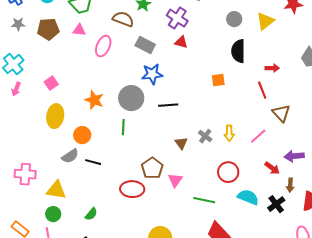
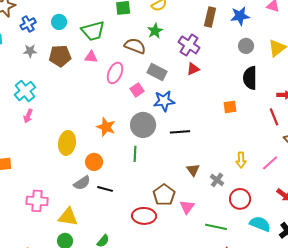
red triangle: (181, 42) -> (193, 69), turned -40
pink square: (51, 83) -> (137, 90), moved
gray cross: (205, 136) -> (217, 180), moved

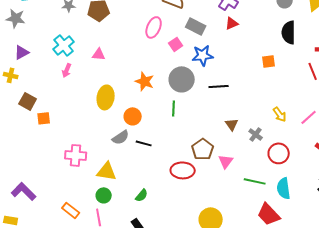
pink triangle: (91, 57) -> (99, 54), moved
yellow arrow: (241, 160) -> (280, 114), turned -35
cyan semicircle: (260, 224) -> (284, 188), moved, turned -120

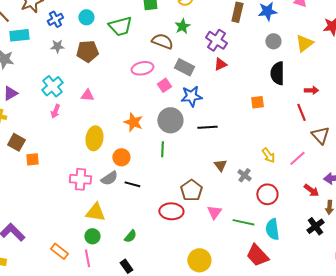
pink ellipse: (154, 27) -> (142, 68), turned 55
pink cross: (76, 155) -> (80, 179), moved
pink triangle: (226, 161) -> (214, 212), moved

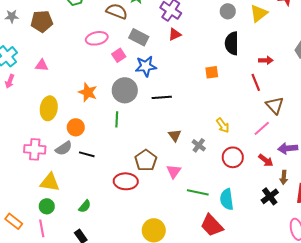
pink line: (297, 158) -> (262, 128), moved
red circle: (267, 194) -> (233, 157), moved
pink triangle: (214, 212) -> (174, 171), moved

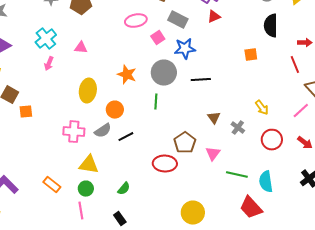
black line: (87, 154) -> (126, 137), turned -42
orange rectangle: (14, 221) -> (52, 185), moved

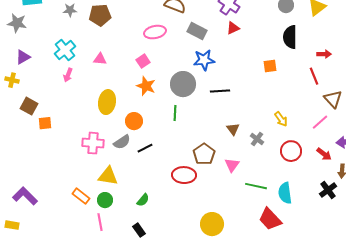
pink square: (158, 38) -> (143, 61), moved
orange rectangle: (52, 185) -> (81, 196), moved

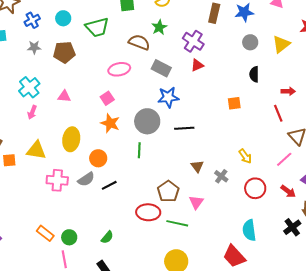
black semicircle: (290, 37) -> (254, 74), size x0.7
yellow triangle: (108, 176) -> (36, 150), moved
green line: (256, 186) -> (177, 223), moved

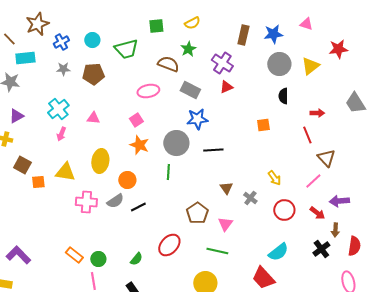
gray circle: (250, 42) -> (279, 64), size x1.5
red ellipse: (148, 212) -> (169, 245), moved, turned -50
green line: (177, 223) -> (217, 251), moved
cyan semicircle: (249, 230) -> (278, 252), turned -120

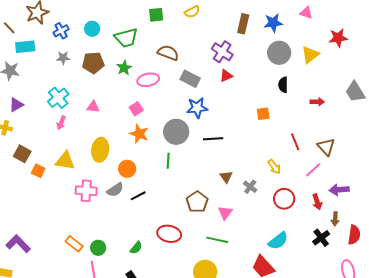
green star: (188, 49) -> (124, 68), moved
red line: (307, 135) -> (295, 142), moved
orange square: (38, 182) -> (38, 171), turned 32
red arrow: (317, 213) -> (317, 202), turned 35
red ellipse: (169, 245) -> (169, 234), turned 60

